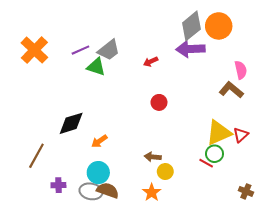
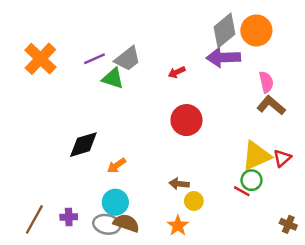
pink semicircle: (241, 70) -> (266, 82), moved
red circle: (159, 102) -> (186, 120), size x1.6
brown line: (36, 156) -> (34, 219), moved

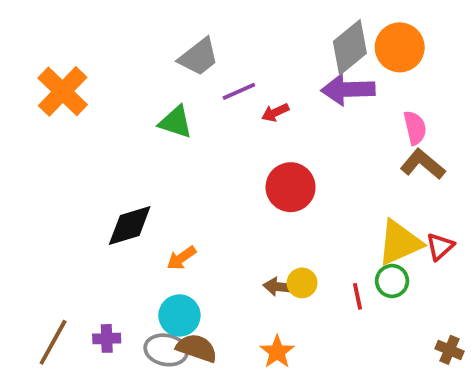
purple line: (94, 59) -> (239, 91), moved
gray trapezoid: (128, 59) -> (199, 57), moved
red line: (242, 191) -> (358, 296), moved, turned 49
yellow circle: (194, 201) -> (302, 283), moved

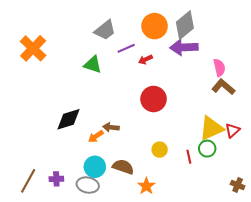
orange circle: (400, 47) -> (155, 26), moved
brown arrow: (279, 287) -> (111, 127), moved
brown semicircle: (197, 348) -> (123, 167), moved

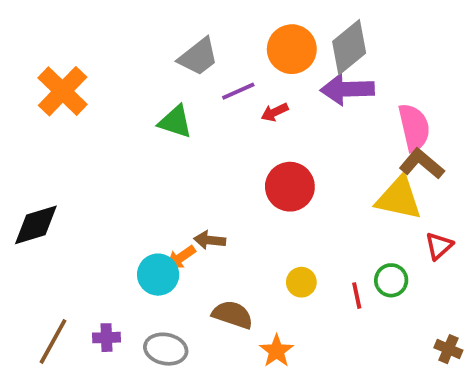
pink semicircle: (219, 68) -> (414, 127), size x1.4
black diamond: (69, 119) -> (36, 225), moved
yellow triangle: (211, 128) -> (399, 198), moved, turned 36
cyan circle: (95, 167) -> (158, 275), moved

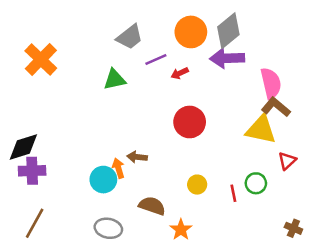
green triangle: (175, 122) -> (115, 79), turned -30
orange arrow: (181, 257) -> (118, 168), turned 108
purple cross: (107, 338) -> (32, 171), moved, size x1.5

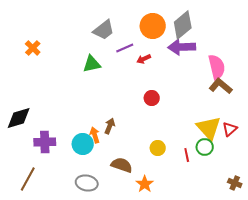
orange cross: (41, 59) -> (33, 48), size x0.6
red circle: (190, 122) -> (152, 98), size x0.6
yellow triangle: (261, 130) -> (209, 128), moved, turned 36
brown arrow: (137, 157) -> (110, 126), turned 105
purple cross: (32, 171) -> (45, 142), moved

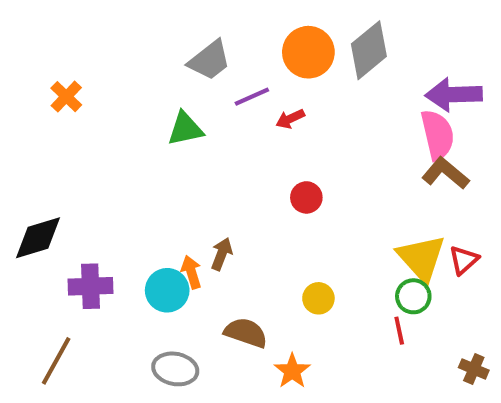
purple arrow: (182, 47) -> (454, 95), moved
red line: (187, 155) -> (399, 331), moved

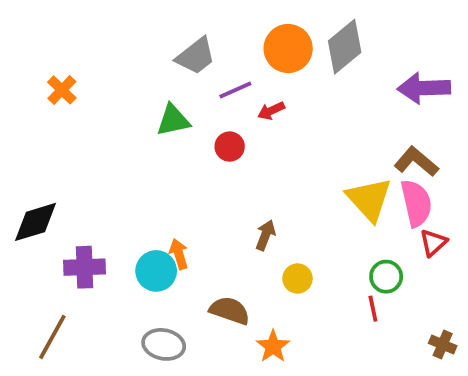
pink semicircle: (438, 135) -> (416, 203), moved
red circle: (306, 197) -> (230, 147), moved
brown arrow: (222, 254) -> (265, 235), moved
yellow triangle: (421, 258) -> (369, 199), moved

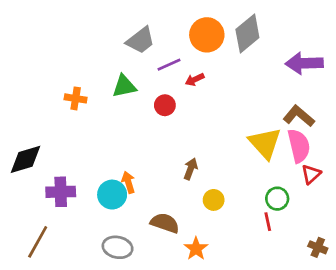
orange cross: (62, 90) -> (76, 98), moved, turned -35

